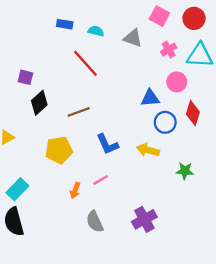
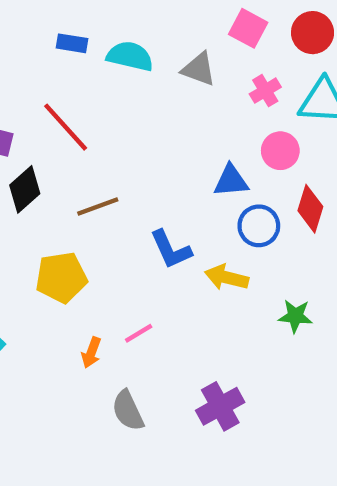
cyan semicircle: (96, 31) -> (130, 56), size x1.5
red line: (85, 63) -> (66, 127), moved
blue L-shape: (107, 144) -> (171, 249), moved

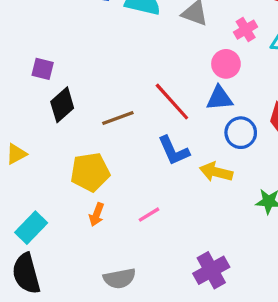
red line: (66, 127) -> (172, 102), moved
pink circle: (280, 151) -> (226, 64), moved
orange arrow: (91, 353) -> (97, 215), moved
gray semicircle: (128, 411) -> (120, 278), moved, turned -76

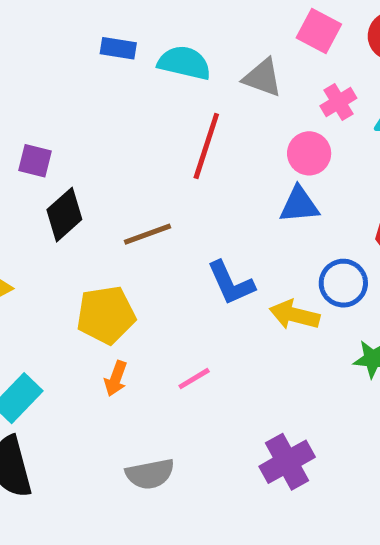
red line: (172, 102) -> (206, 146), moved, turned 60
blue circle: (241, 133) -> (343, 283), moved

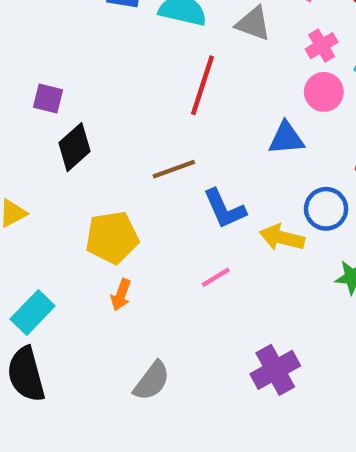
pink circle: (309, 153) -> (324, 92), moved
brown line: (148, 234) -> (174, 169), moved
pink line: (194, 379) -> (216, 277), moved
gray semicircle: (150, 474) -> (152, 381), turned -42

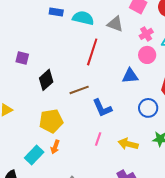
black diamond: (75, 147) -> (46, 80), moved
yellow arrow: (282, 238) -> (128, 144), moved
pink line: (216, 277) -> (98, 139), turned -40
cyan rectangle: (33, 313) -> (34, 155), moved

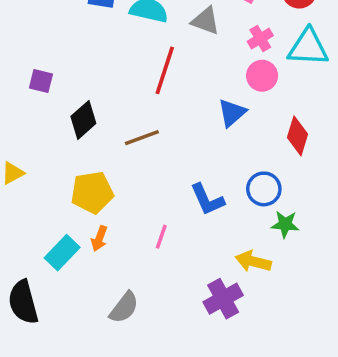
blue triangle: (130, 76) -> (232, 113), turned -36
blue L-shape: (102, 108) -> (207, 200), moved
blue circle: (148, 108) -> (264, 189), moved
pink line: (98, 139) -> (161, 237), moved
yellow arrow: (128, 144) -> (253, 261), moved

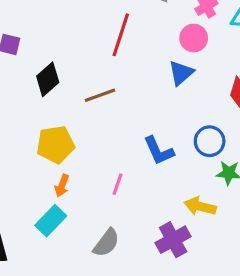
pink circle: (262, 76) -> (194, 38), moved
cyan rectangle: (62, 253) -> (51, 221), moved
gray semicircle: (124, 307) -> (106, 243), moved

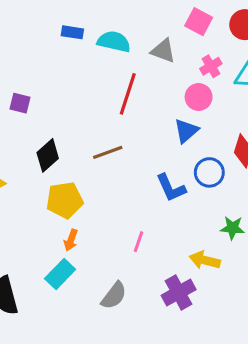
black diamond: (48, 79) -> (48, 155), moved
blue circle: (210, 141) -> (209, 172), moved
blue L-shape: (159, 151) -> (171, 188), moved
pink line: (117, 184) -> (139, 242), moved

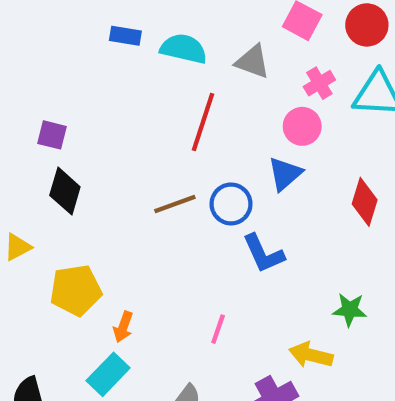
black diamond: (48, 155) -> (65, 191), moved, turned -32
blue circle: (209, 172) -> (231, 204), moved
yellow pentagon: (65, 200) -> (76, 290), moved

